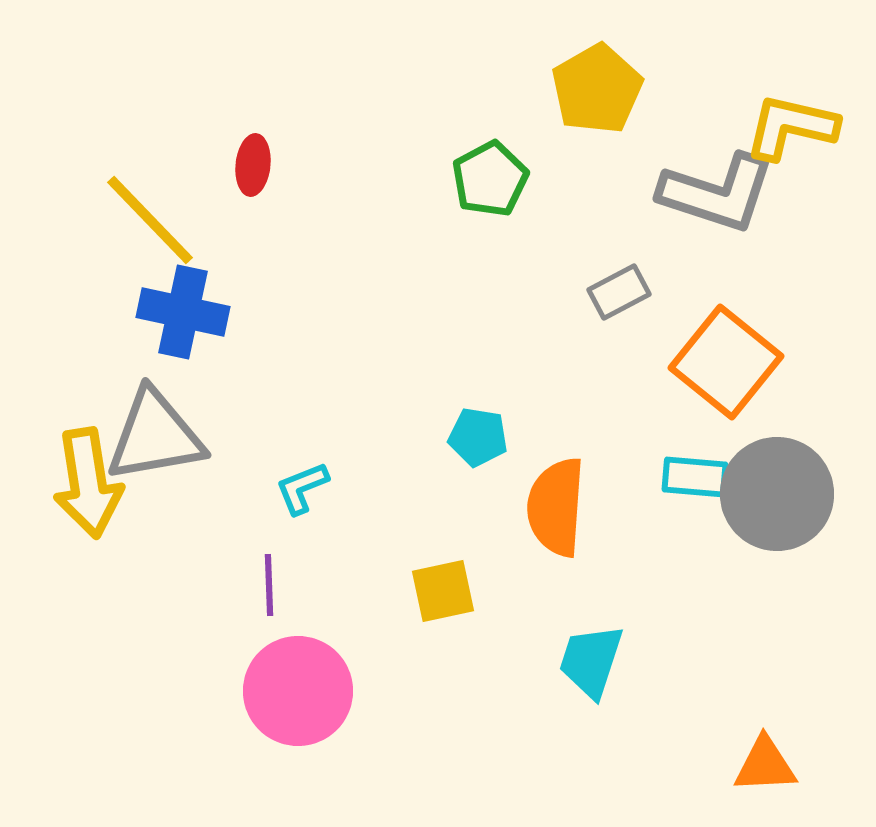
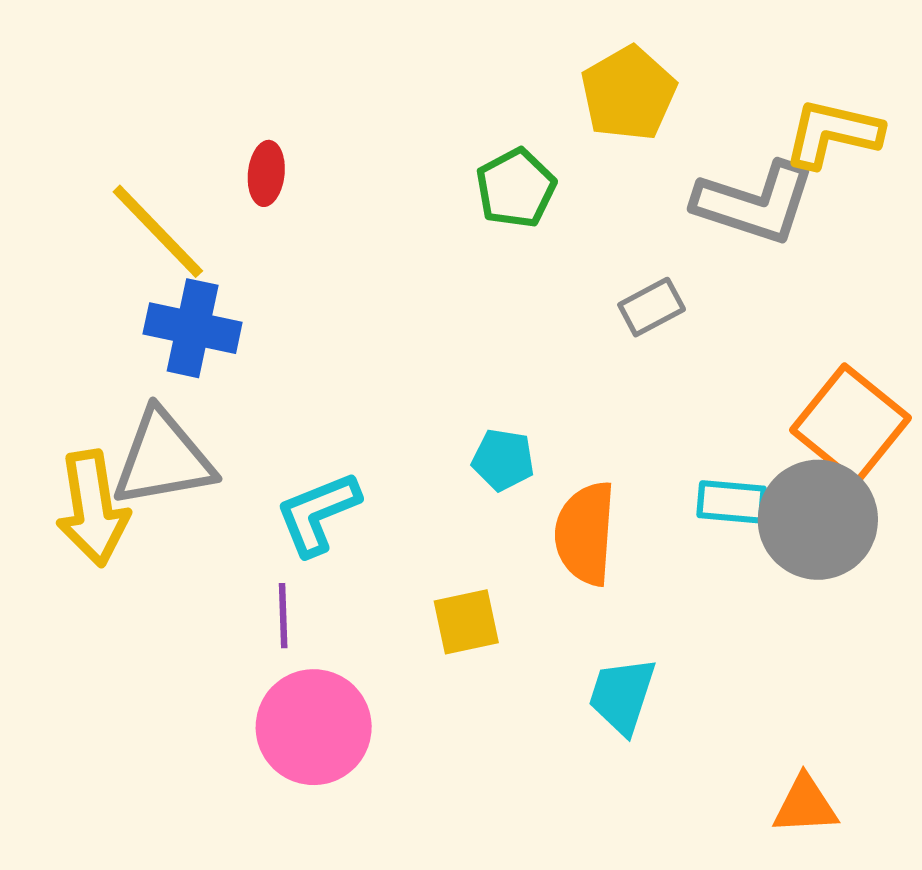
orange square: (726, 362) -> (850, 424), moved
cyan L-shape: (302, 488) -> (318, 513), size x1.5

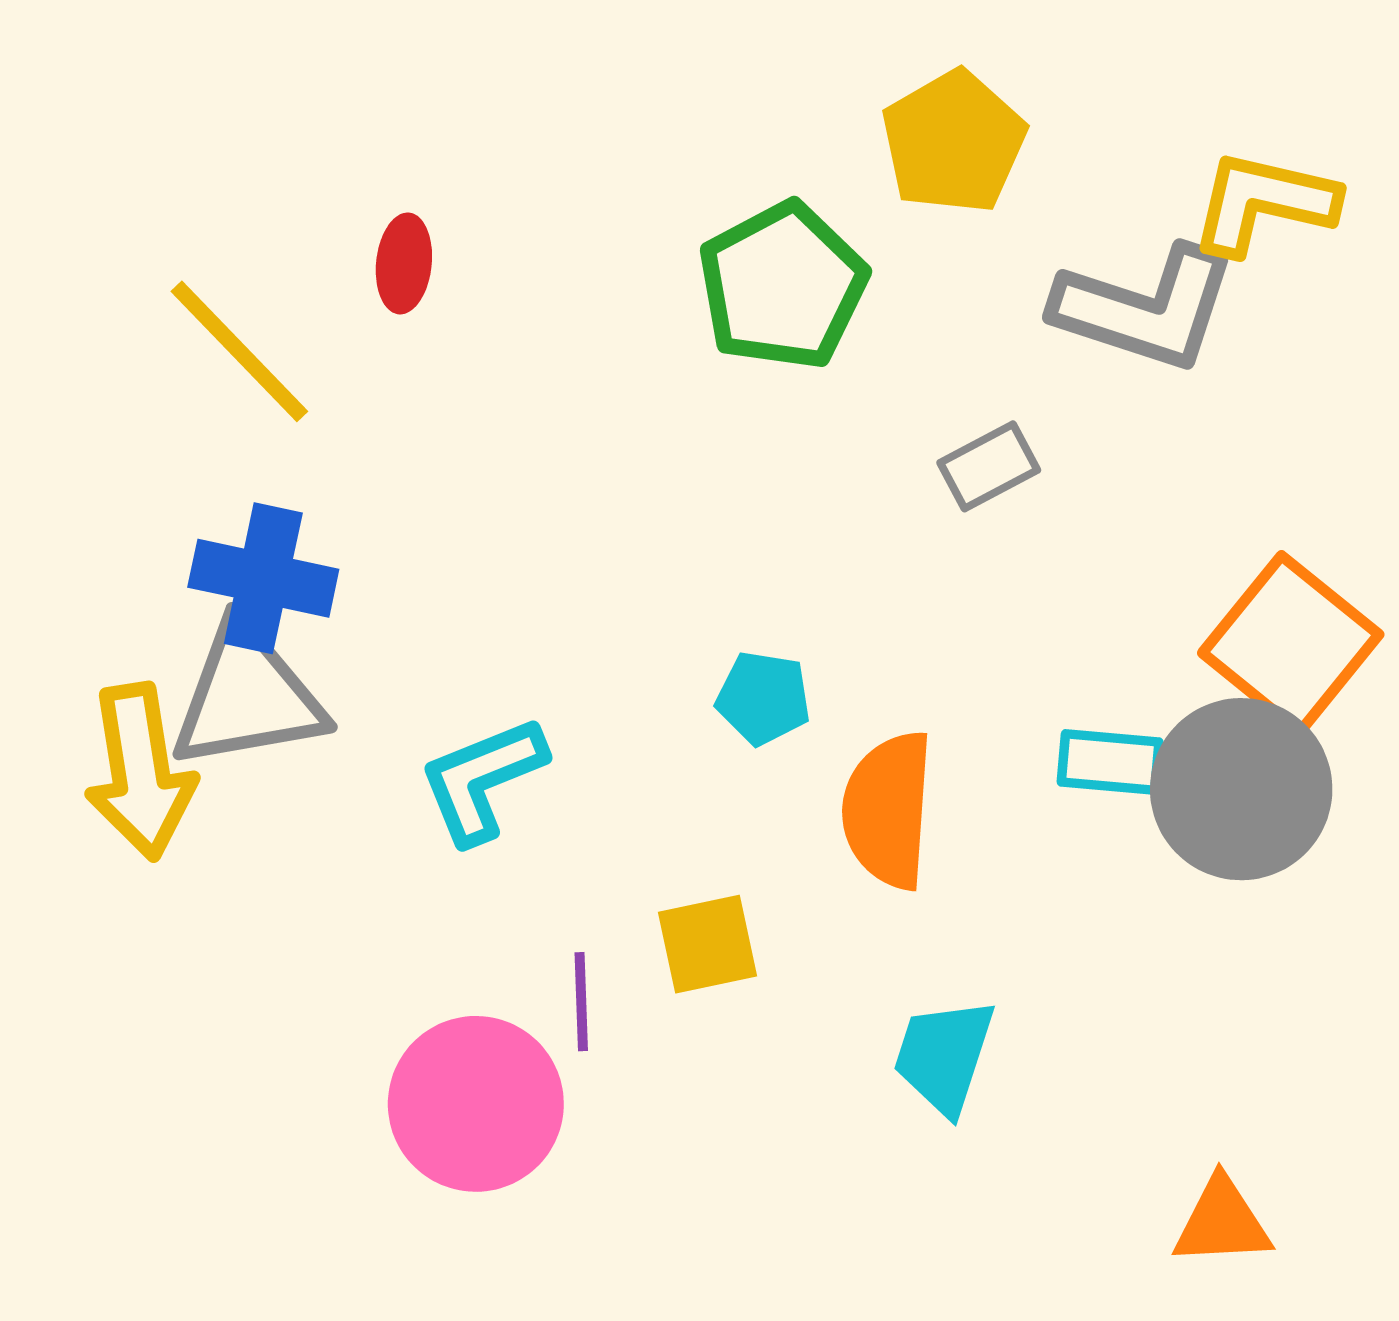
green pentagon: (516, 188) -> (783, 286), size x1.4
blue cross: (193, 328) -> (263, 578), moved
purple line: (283, 616) -> (581, 1002), moved

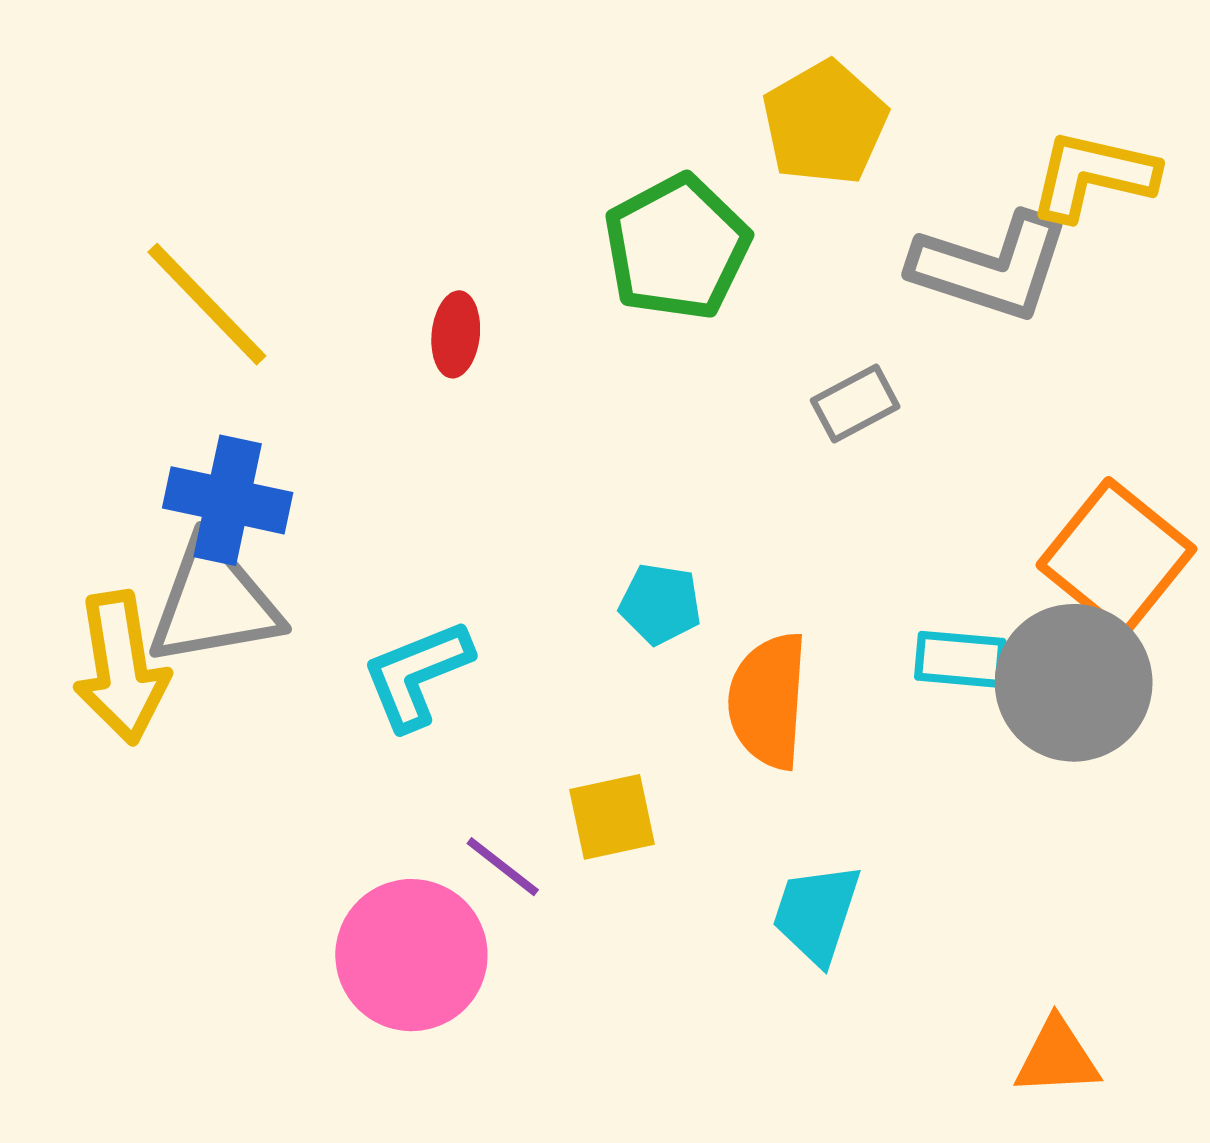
red ellipse: (404, 263) -> (456, 334), moved
purple line: (581, 1002) -> (503, 867), turned -50

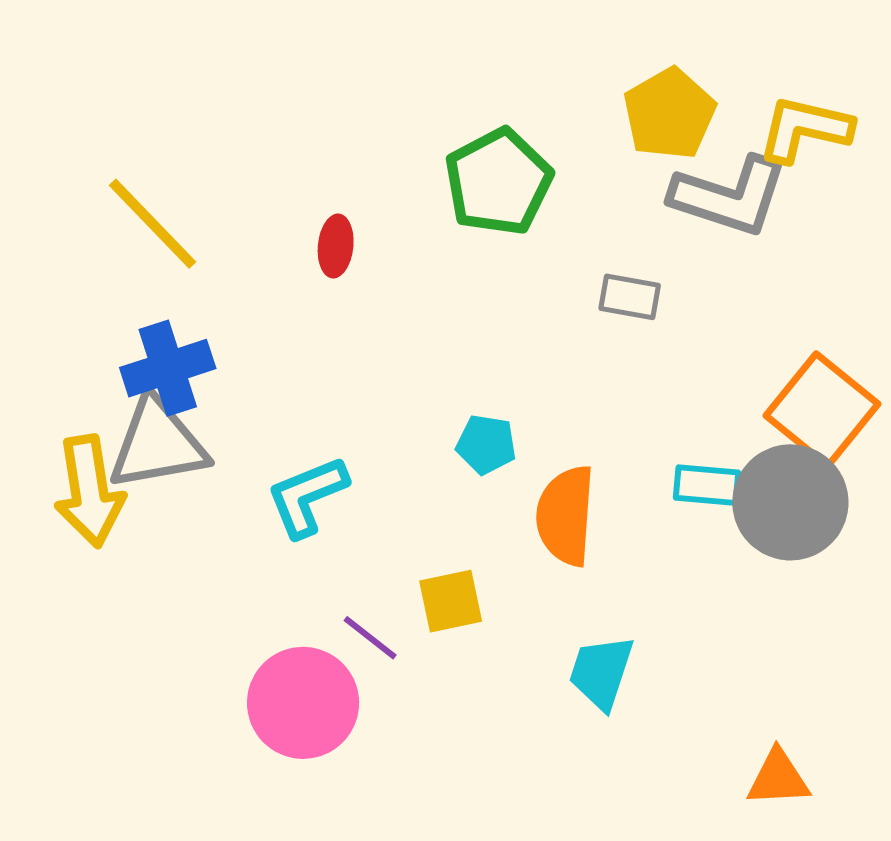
yellow pentagon: (825, 123) -> (669, 114), moved
gray rectangle: (855, 404) -> (630, 297), turned 38
blue cross: (228, 500) -> (168, 368), turned -30

